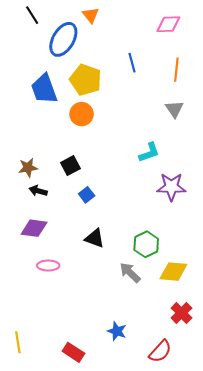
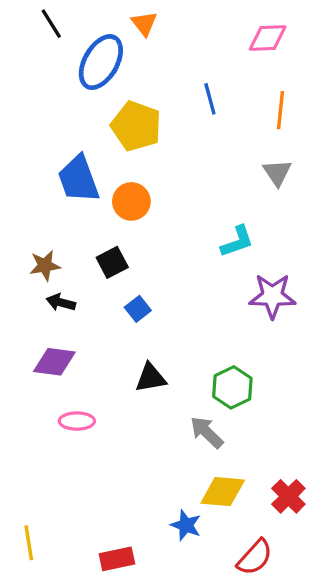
blue trapezoid: (44, 89) -> (78, 179), moved
orange circle: (82, 114) -> (131, 201), moved
black triangle: (95, 238) -> (151, 378), turned -30
yellow diamond: (173, 272) -> (223, 492), moved
red rectangle: (73, 352) -> (117, 559), turned -45

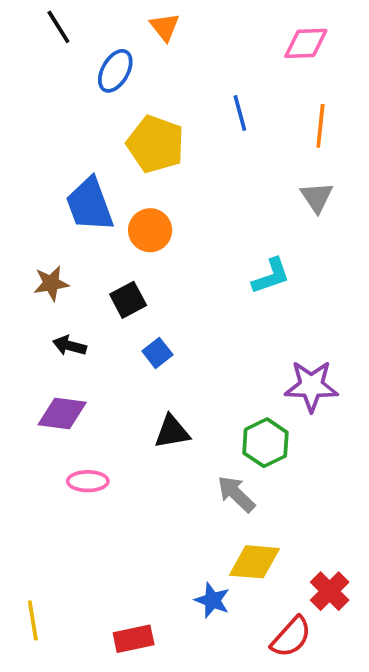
blue ellipse: (101, 62) -> (115, 71), size x0.7
brown star: (45, 266) -> (51, 283), moved
purple star: (272, 296) -> (311, 386), moved
red cross: (288, 496) -> (330, 591), moved

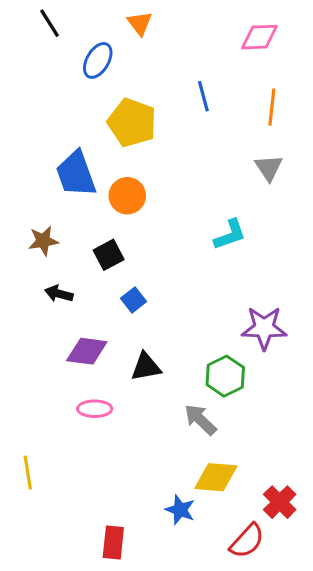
purple diamond: (62, 413) -> (87, 351), moved
pink ellipse: (88, 481) -> (95, 409), moved
yellow line: (33, 620) -> (28, 472), moved
red rectangle: (134, 639) -> (113, 542), turned -72

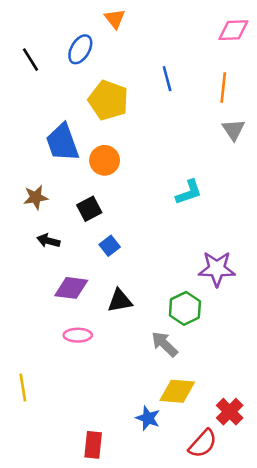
black line: (50, 23) -> (31, 60), moved
pink diamond: (259, 37) -> (233, 30), moved
gray triangle: (269, 168) -> (233, 130), moved

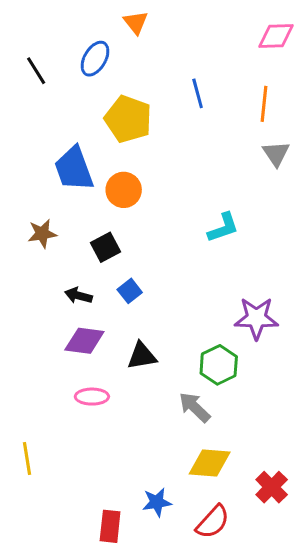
black arrow: (48, 241) -> (78, 295), moved
blue star: (148, 418) -> (157, 502), moved, turned -30
red semicircle: (203, 444) -> (213, 522), moved

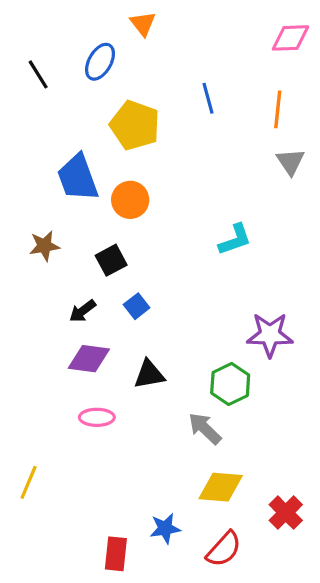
black arrow: (78, 295) -> (83, 311), turned -52
yellow line: (27, 458) -> (29, 482), turned 32

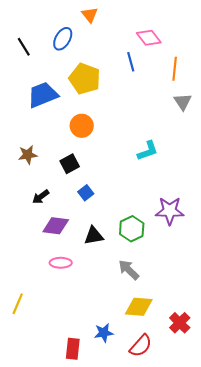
pink diamond: (291, 38) -> (149, 38), moved, turned 55
blue trapezoid: (78, 178) -> (43, 95), moved, turned 88
black arrow: (83, 311) -> (41, 197), moved
green hexagon: (230, 384) -> (132, 229), moved

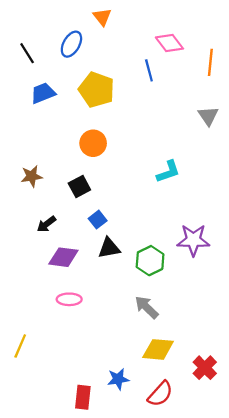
orange line: (175, 69) -> (210, 62), moved
blue trapezoid: (43, 95) -> (43, 93), moved, size x0.7
black triangle: (94, 236) -> (109, 248), moved

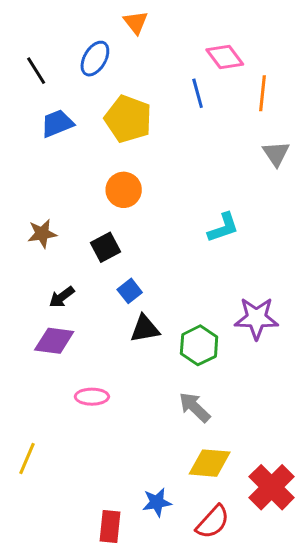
orange line: (210, 62) -> (263, 93), moved
purple diamond: (63, 257) -> (54, 341), moved
red cross: (205, 368) -> (272, 487), size x1.4

